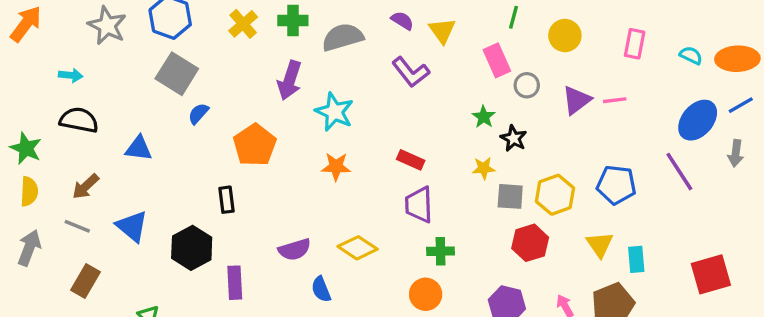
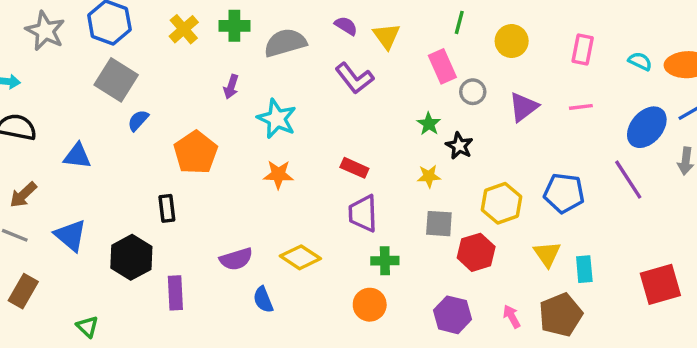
purple arrow: (290, 80) -> (231, 87), size x0.6
pink line: (615, 100) -> (581, 107), moved
gray square: (510, 196) -> (439, 224), moved

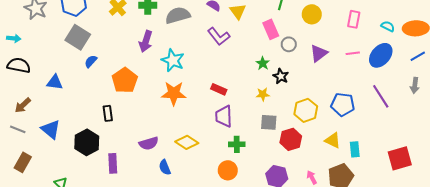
purple arrow: (231, 87) -> (146, 41), size x1.5
blue ellipse: (647, 127) -> (381, 55), moved
orange star: (278, 175) -> (174, 93), size x1.4
yellow triangle: (547, 254) -> (333, 140), turned -30

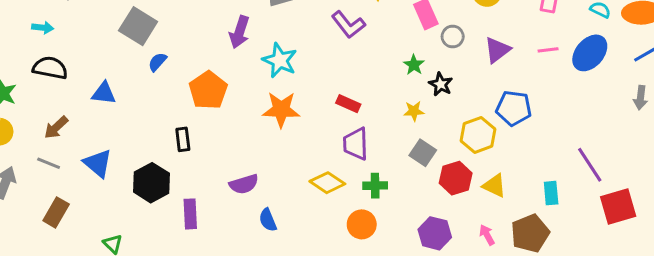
purple line: (381, 96) -> (590, 165), moved
blue pentagon: (343, 104) -> (514, 108), moved
gray square: (269, 122) -> (423, 153), turned 30
yellow triangle: (333, 140) -> (494, 186), moved
yellow diamond: (187, 142) -> (327, 183), moved

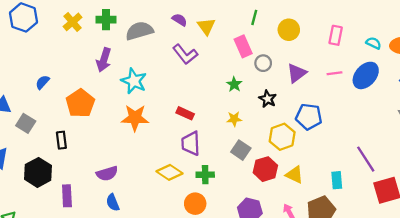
gray square: (138, 26) -> (26, 123), moved, size x0.7
black star: (441, 84) -> (268, 99), moved
blue semicircle: (268, 220) -> (113, 203), moved

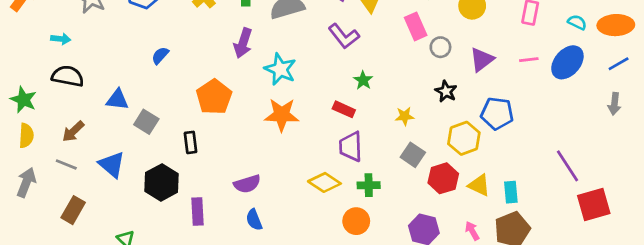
blue semicircle: (42, 82) -> (160, 55), moved
green star: (234, 84) -> (363, 80), moved
cyan rectangle: (337, 180) -> (511, 192), moved

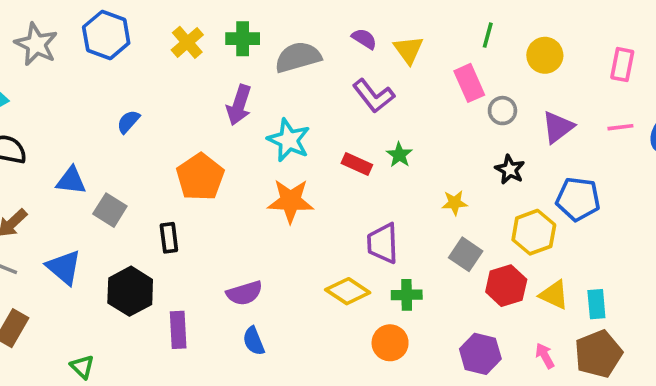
red rectangle: (344, 109) -> (357, 164), moved

